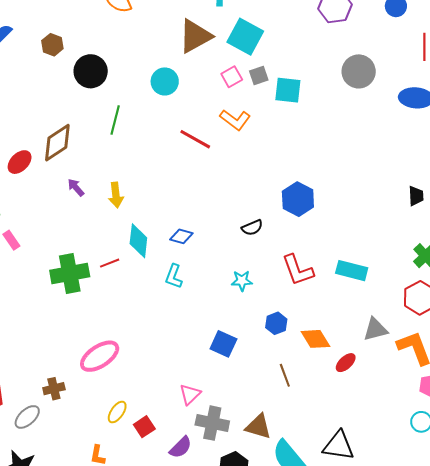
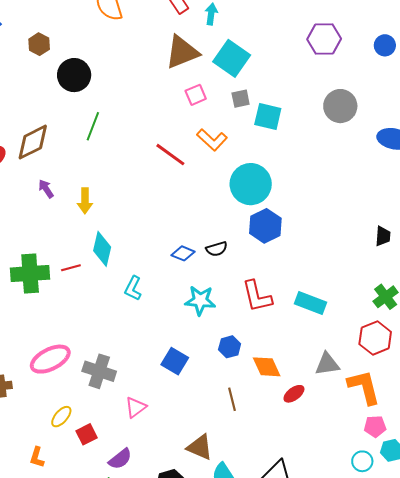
pink square: (232, 77) -> (196, 95), moved
cyan circle: (165, 81) -> (251, 184), moved, size x1.5
blue diamond: (181, 236) -> (183, 253), moved
cyan star: (242, 281) -> (200, 300), size x1.4
gray cross: (212, 423) -> (99, 371), moved

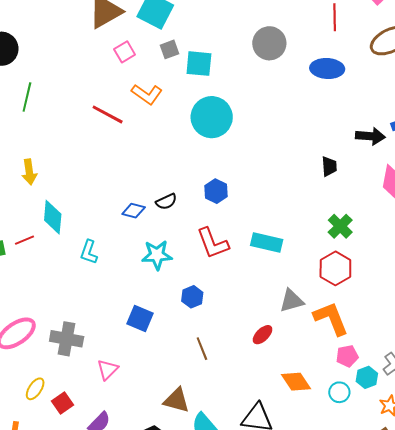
cyan circle: (251, 184) -> (212, 117), moved
blue hexagon: (265, 226) -> (216, 191), moved, size x0.7
orange diamond: (267, 367) -> (296, 382), moved

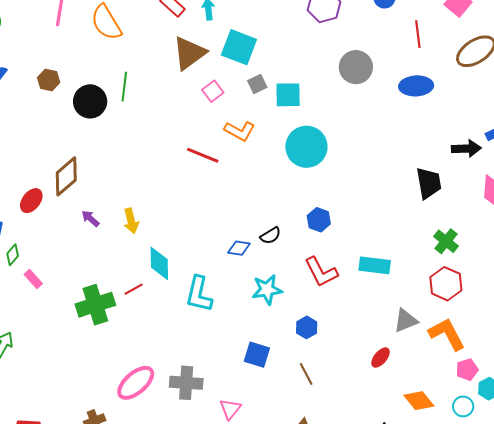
green line: (27, 97) -> (124, 87), moved
black trapezoid: (329, 166) -> (429, 183), size x1.6
cyan L-shape: (89, 252) -> (199, 294), size x1.5
brown line: (202, 349) -> (306, 374), moved

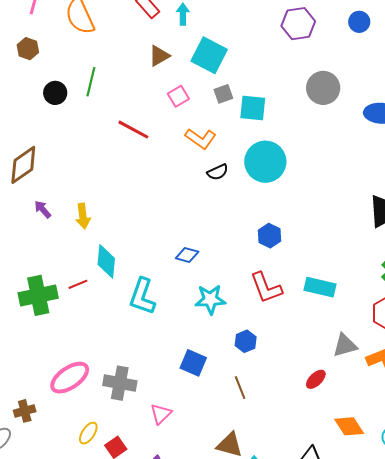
brown triangle: (189, 53) -> (159, 56), size x0.6
brown hexagon: (49, 80) -> (28, 49), moved
black circle: (90, 101) -> (55, 93), size x0.7
red line: (203, 155) -> (133, 130), moved
black semicircle: (270, 236) -> (218, 172), moved

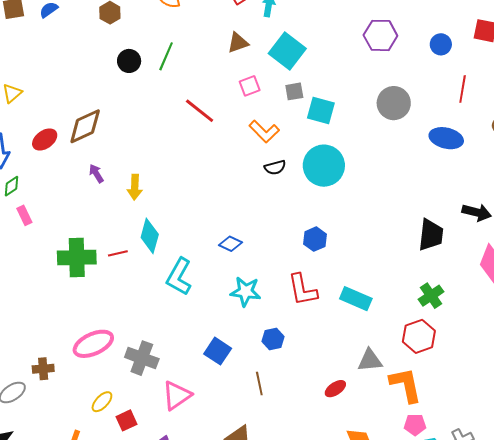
pink triangle: (161, 414) -> (177, 396), size x1.4

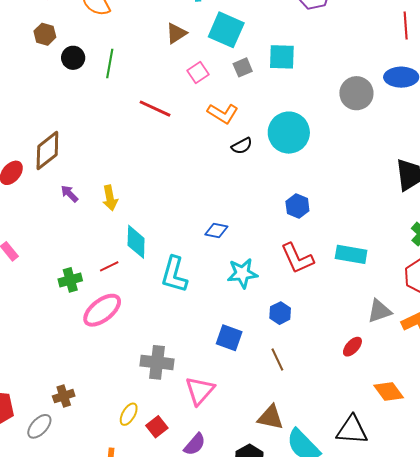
black circle: (129, 61) -> (73, 58), moved
gray circle: (394, 103) -> (356, 93), moved
cyan square: (321, 111) -> (282, 57), moved
green cross: (77, 257) -> (70, 280), size x0.6
pink ellipse: (93, 344) -> (102, 310), moved

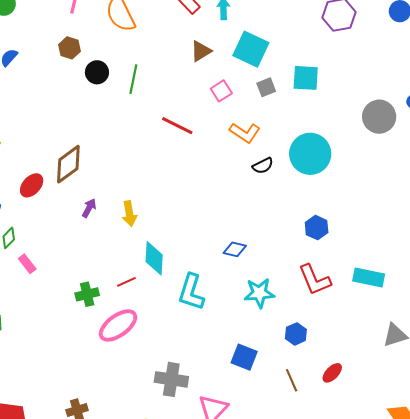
purple arrow: (69, 194) -> (89, 208), turned 72
red ellipse: (352, 347) -> (332, 373), moved

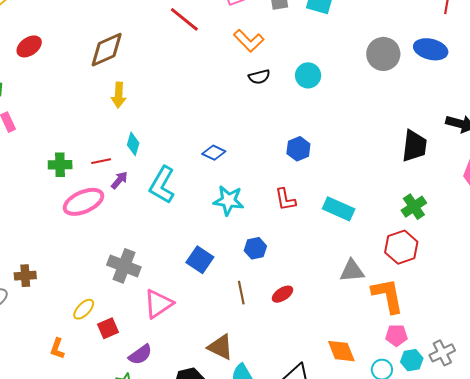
cyan circle: (310, 154) -> (308, 75), size x0.6
brown diamond: (68, 164) -> (107, 50), moved
purple arrow: (89, 208) -> (119, 180), moved
cyan diamond: (154, 258) -> (133, 144), size x0.7
red L-shape: (315, 280) -> (285, 199), size x0.7

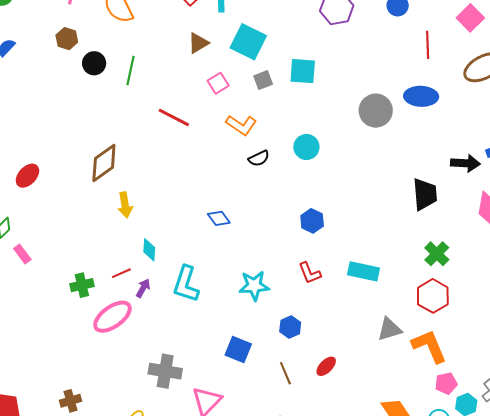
blue diamond: (214, 153) -> (219, 218), moved, turned 40

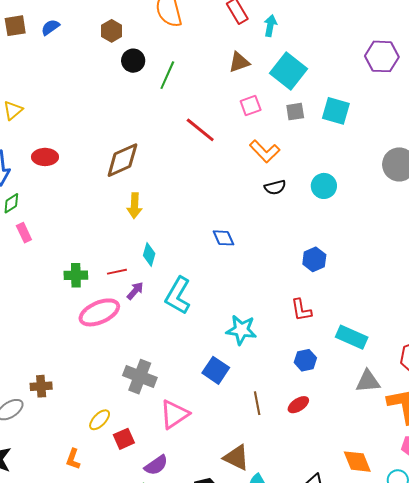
red ellipse: (27, 176) -> (45, 157), turned 35
cyan rectangle: (364, 271) -> (352, 337), moved
cyan star: (254, 286) -> (241, 330), moved
blue hexagon: (290, 327) -> (305, 360), moved

